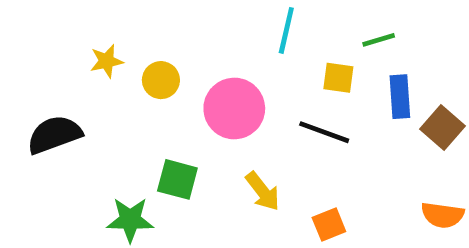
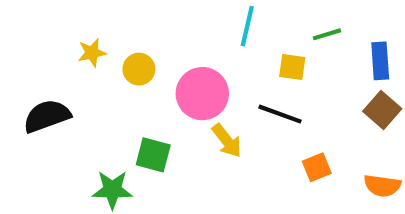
blue rectangle: (400, 97) -> (380, 61), moved
yellow arrow: (263, 191) -> (227, 141), moved
orange square: (329, 224) -> (317, 167), moved

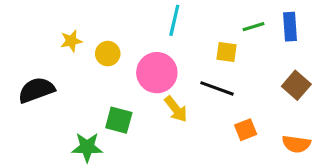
cyan line: (247, 26) -> (174, 20), moved
blue rectangle: (380, 61) -> (290, 27), moved

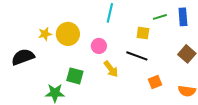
yellow star: (71, 41) -> (45, 34), moved
yellow circle: (108, 54) -> (68, 34), size x1.5
pink circle: (157, 73) -> (99, 46), size x0.6

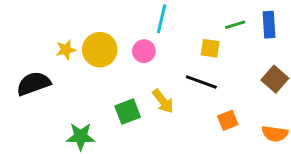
pink circle: (99, 46) -> (144, 51), moved
green square: (75, 76) -> (128, 112), moved, turned -36

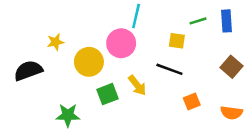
yellow circle: (100, 50) -> (89, 62), moved
pink circle: (144, 51) -> (121, 43), size x1.5

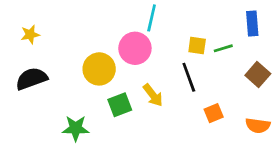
green line: (198, 21) -> (223, 48), moved
yellow star: (55, 42) -> (30, 34), moved
black line: (169, 69) -> (189, 77), turned 50

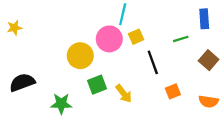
yellow star: (30, 34) -> (14, 28), moved
yellow square: (197, 46) -> (136, 37), moved, turned -32
black semicircle: (32, 79) -> (22, 82), moved
yellow arrow: (153, 95) -> (124, 94), moved

